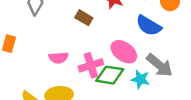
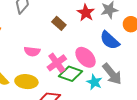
pink cross: (91, 65) -> (57, 63), turned -30

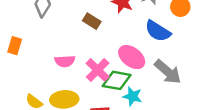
cyan star: (94, 82) -> (133, 96), moved

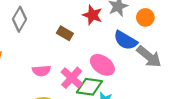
gray arrow: (168, 72) -> (149, 57), moved

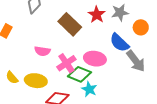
brown rectangle: (65, 33) -> (70, 24), size x1.6
pink ellipse: (102, 65) -> (95, 59), turned -40

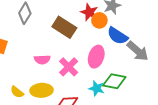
orange circle: (141, 27) -> (99, 20), moved
pink ellipse: (95, 59) -> (96, 57), turned -70
green diamond: (80, 74) -> (114, 81), moved

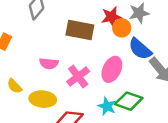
red star: (89, 12) -> (111, 17), turned 30
brown rectangle: (64, 27) -> (80, 30), turned -30
yellow semicircle: (17, 92) -> (15, 86), moved

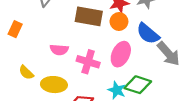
orange circle: (122, 28) -> (119, 21), moved
pink cross: (78, 77) -> (88, 62), turned -35

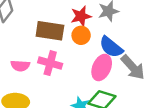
pink ellipse: (121, 54) -> (102, 67), moved
pink cross: (88, 62) -> (50, 63), moved

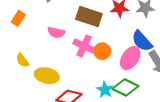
orange circle: (81, 35) -> (102, 51), moved
pink semicircle: (20, 66) -> (56, 32), moved

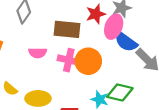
orange circle: (102, 51) -> (88, 61), size x1.5
pink ellipse: (130, 58) -> (114, 27), moved

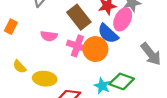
brown rectangle: (67, 29) -> (79, 17), turned 40
blue semicircle: (126, 42) -> (108, 34), moved

